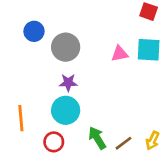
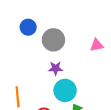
cyan circle: (66, 110) -> (65, 90), moved

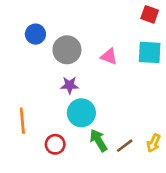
pink triangle: (97, 45) -> (109, 56), moved, turned 32

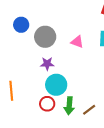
green arrow: (98, 140) -> (69, 106), turned -144
red circle: (55, 144) -> (47, 104), moved

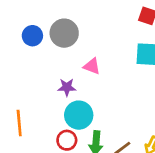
gray circle: (45, 37) -> (64, 33), moved
pink triangle: (77, 42) -> (92, 66), moved

